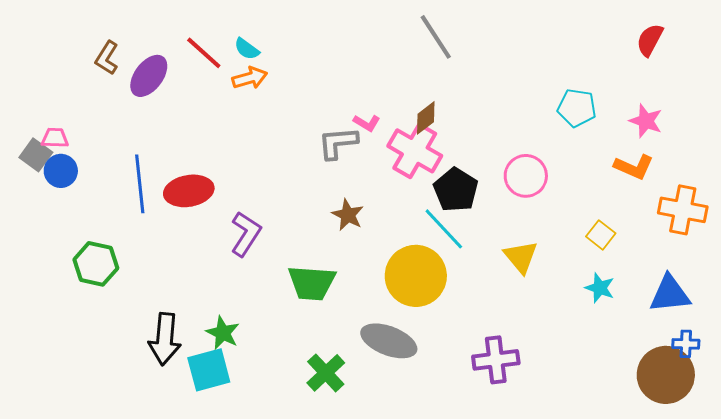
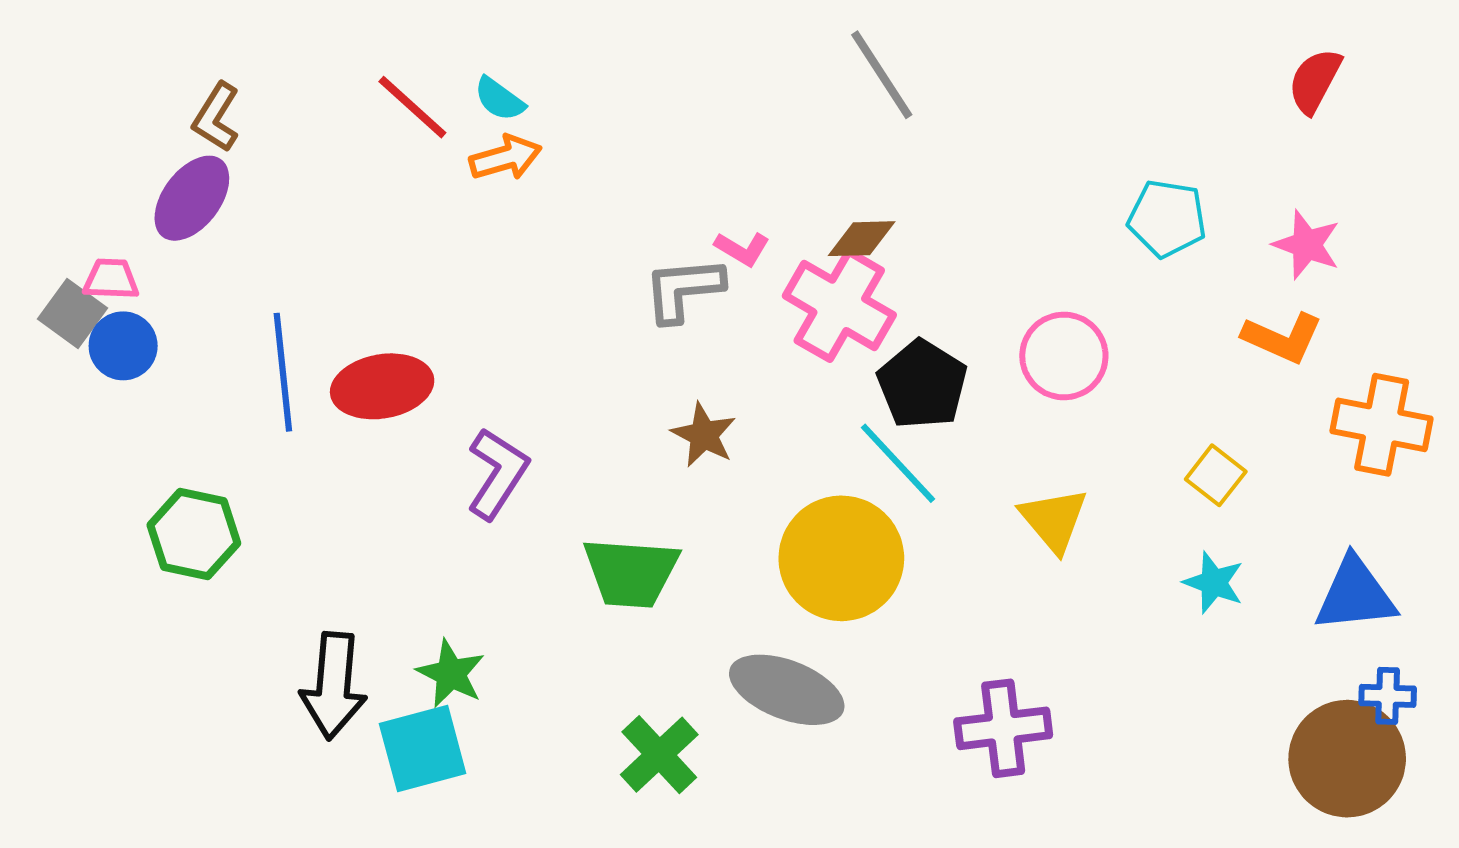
purple ellipse: (149, 76) -> (192, 198), moved
brown diamond: (426, 118) -> (862, 239), turned 36

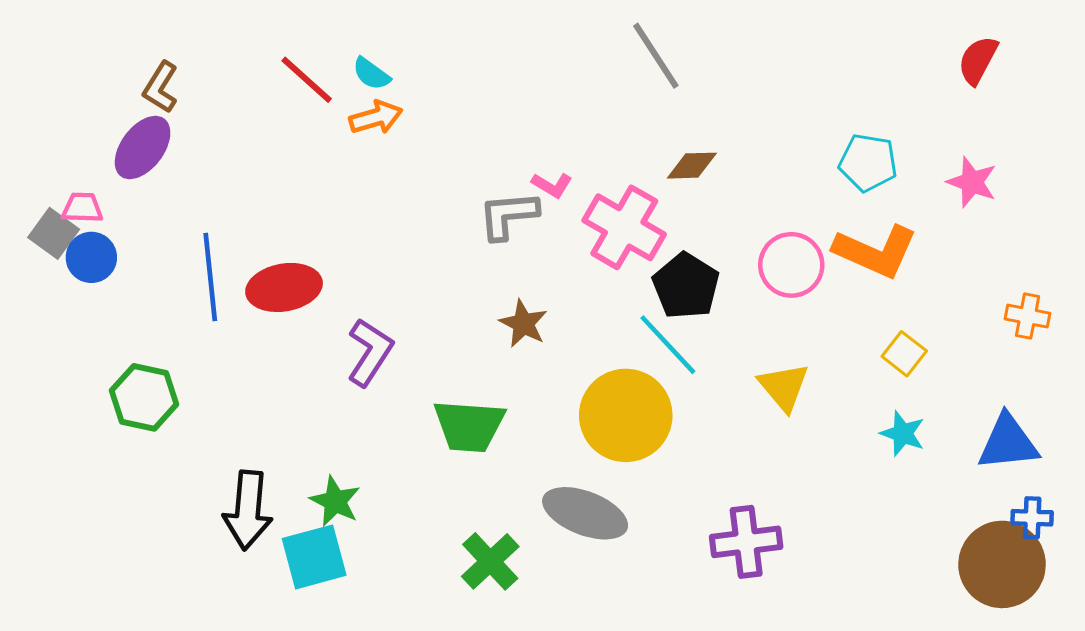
brown diamond: (862, 239) -> (692, 166), moved
orange L-shape: (1282, 338) -> (876, 251), moved, size x1.4
orange cross: (1382, 425) -> (1028, 316), size x0.6

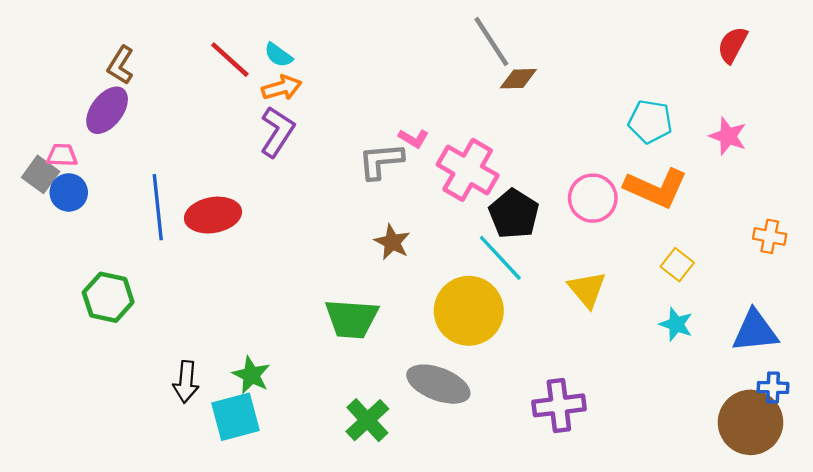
brown diamond: (692, 166) -> (518, 79), moved
purple L-shape: (370, 352) -> (277, 132), moved
black arrow: (248, 510) -> (186, 382), size x0.7

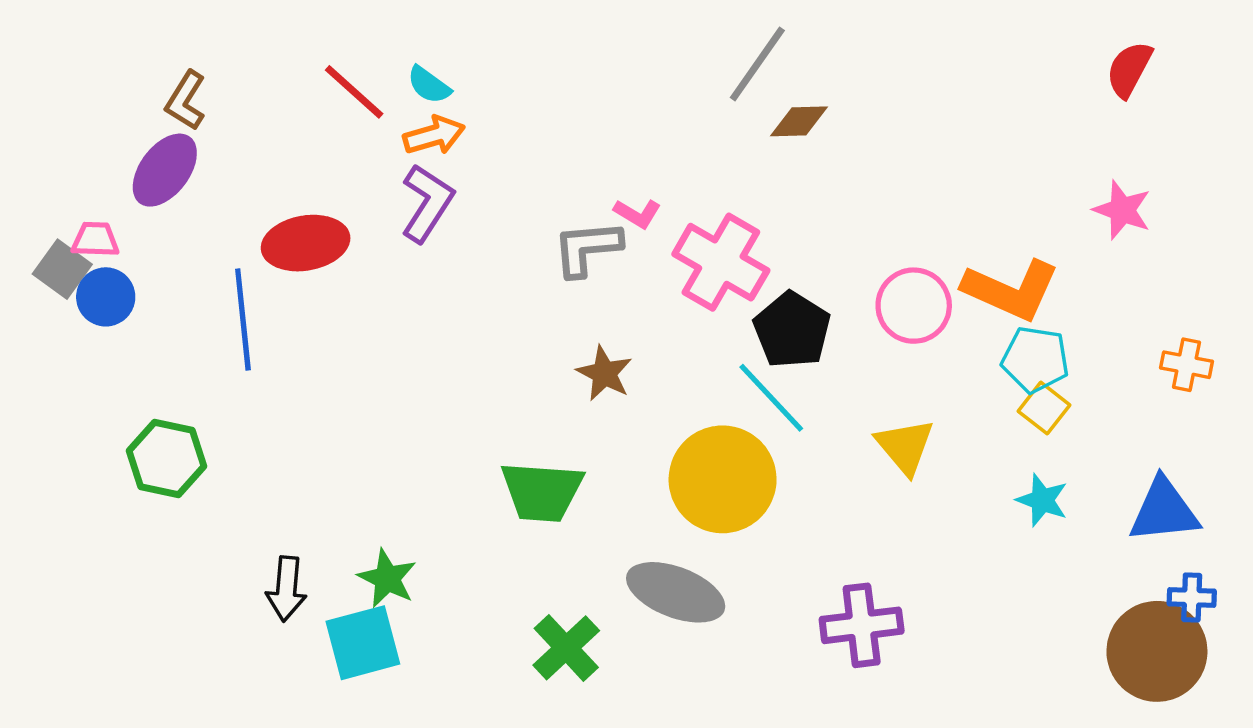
gray line: (491, 41) -> (757, 64), turned 68
cyan pentagon: (650, 121) -> (1035, 359), moved
red ellipse: (213, 215) -> (306, 243), moved

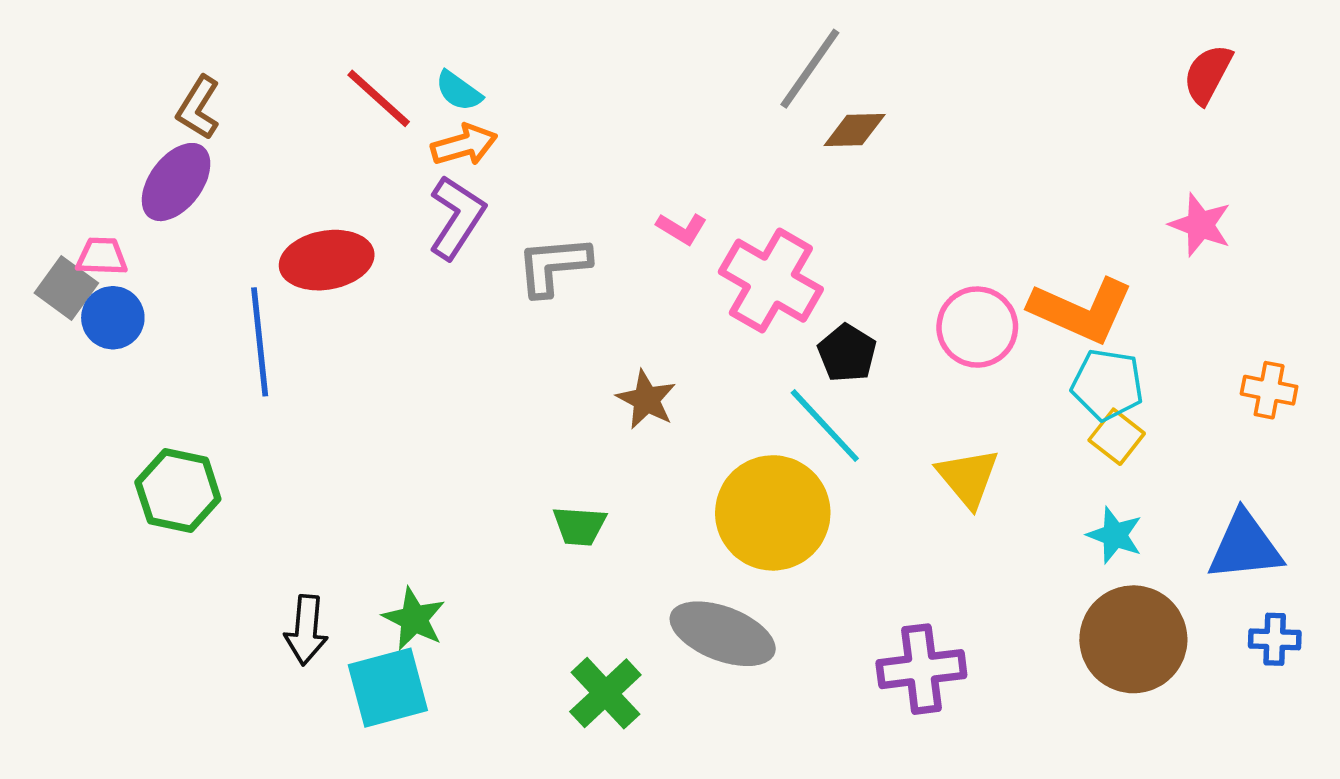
gray L-shape: (587, 248) -> (553, 266), moved
black pentagon: (792, 330) -> (847, 353), size x0.7
green trapezoid: (542, 492) -> (579, 526), size x0.6
brown circle: (1157, 651) -> (1133, 639), moved

